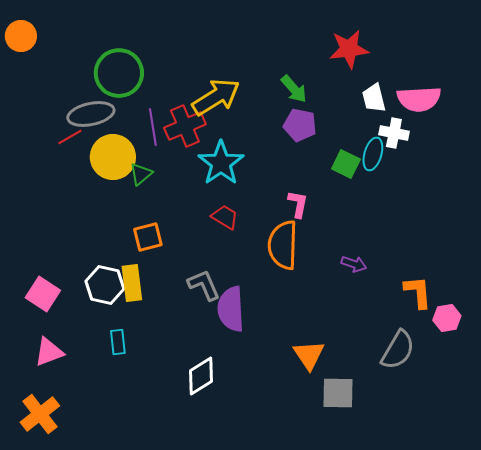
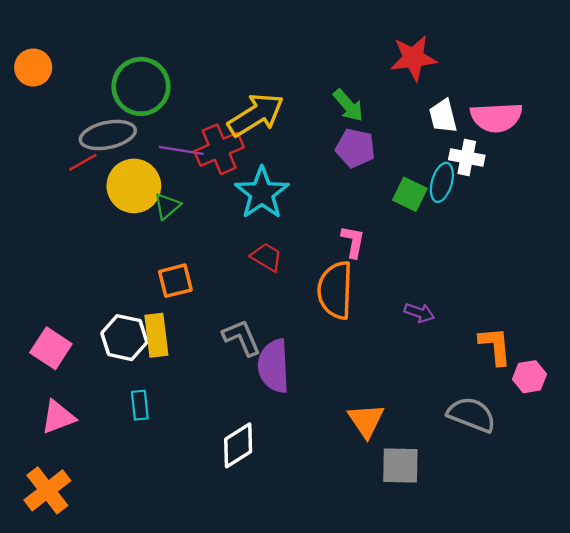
orange circle: (21, 36) -> (33, 67), moved
purple line: (153, 127) -> (181, 150), turned -72
gray semicircle: (398, 350) -> (471, 415), turned -99

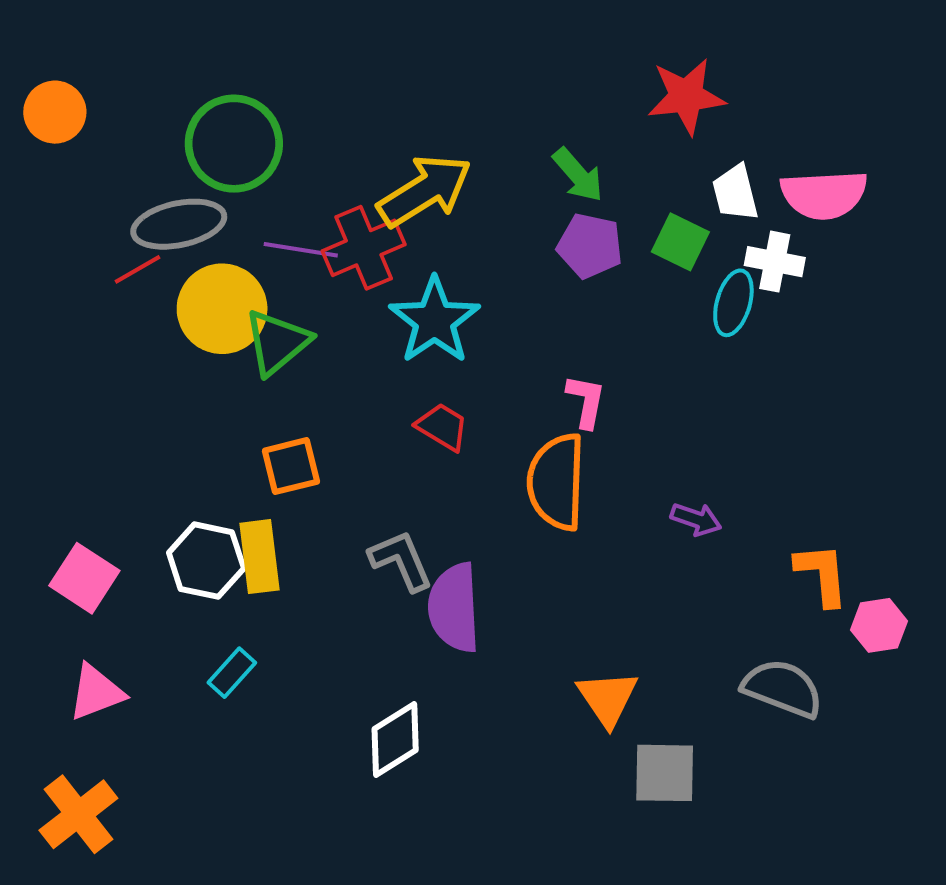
green square: (410, 194) -> (680, 242), moved
green triangle: (167, 206) -> (277, 342), size x1.5
cyan rectangle: (140, 405) -> (232, 673), turned 48

